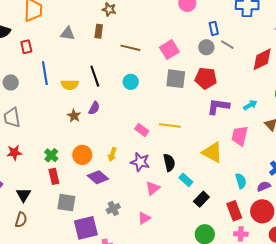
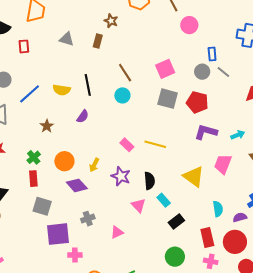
brown line: (130, 48) -> (125, 73), moved, turned 36
blue line: (45, 73) -> (30, 94), moved, turned 50
brown star: (74, 116) -> (47, 126), moved
pink triangle: (153, 188) -> (138, 205), moved, turned -42

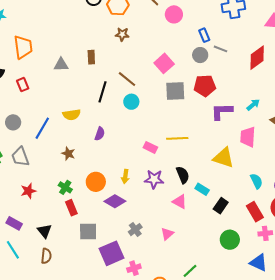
brown star: (111, 21) -> (122, 34), moved
black line: (88, 85) -> (103, 92), moved, turned 45

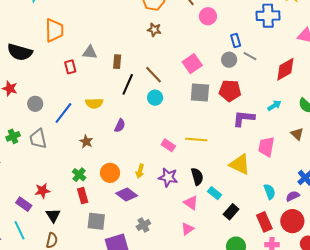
brown rectangle: (91, 57) -> (117, 62), moved
red rectangle: (23, 85) -> (70, 67), moved
cyan arrow: (253, 105) -> (274, 106), moved
red star: (28, 191) -> (42, 191), moved
pink triangle: (167, 234) -> (188, 229), moved

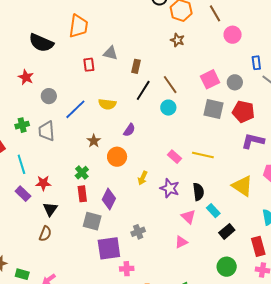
gray circle: (229, 60) -> (235, 82), moved
orange circle: (110, 173) -> (117, 157), moved
purple diamond: (127, 194) -> (109, 199), moved, turned 70
cyan line: (19, 230) -> (21, 164), moved

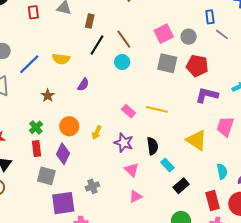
red rectangle: (89, 65) -> (33, 12), moved
orange circle: (117, 157) -> (69, 126), moved
pink triangle: (188, 217) -> (132, 170), moved

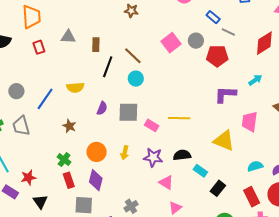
blue rectangle: (210, 17) -> (213, 17), turned -32
gray square: (167, 63) -> (128, 112), moved
red pentagon: (197, 66) -> (217, 56), moved
black semicircle: (153, 146) -> (182, 155), turned -78
cyan semicircle: (222, 171) -> (255, 166), turned -84

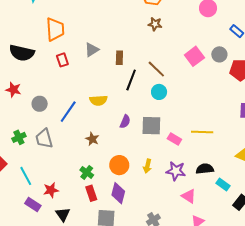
gray triangle: (68, 37) -> (92, 50), turned -35

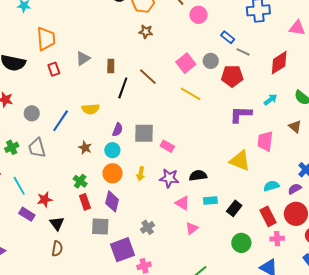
cyan circle: (159, 92) -> (112, 150), moved
yellow line: (202, 132) -> (191, 94), moved, turned 30
cyan rectangle: (223, 185) -> (210, 201), moved, turned -40

